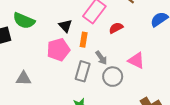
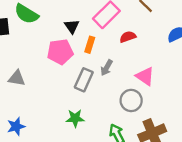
gray arrow: (101, 58) -> (107, 68), turned 56
gray circle: (113, 77) -> (131, 100), moved

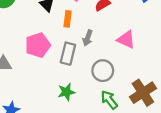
pink pentagon: (60, 52) -> (38, 45), moved
gray circle: (131, 100) -> (103, 71), moved

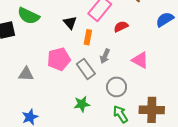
gray rectangle: (68, 54) -> (86, 69), turned -54
brown cross: (143, 93) -> (152, 110), turned 30

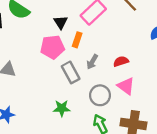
red semicircle: (121, 27) -> (121, 61), moved
pink pentagon: (59, 59) -> (52, 47), moved
pink triangle: (140, 60) -> (126, 86), moved

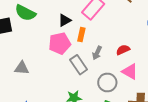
black triangle: (61, 22) -> (65, 20), turned 40

